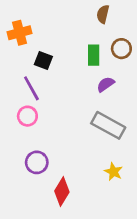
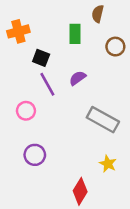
green rectangle: (94, 55) -> (75, 34), moved
purple semicircle: (106, 84) -> (78, 78), moved
purple line: (31, 88) -> (47, 84), moved
red diamond: (62, 192) -> (80, 191), moved

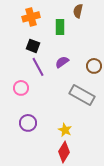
orange cross: (18, 31) -> (31, 17), moved
brown circle: (115, 47) -> (94, 66), moved
yellow star: (108, 164) -> (65, 130), moved

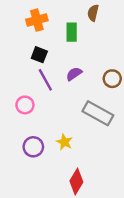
yellow star: (65, 130) -> (64, 142), moved

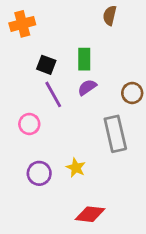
orange cross: (37, 20) -> (22, 24), moved
green rectangle: (72, 32) -> (84, 59), moved
gray rectangle: (98, 113) -> (115, 134), turned 48
red diamond: (76, 181) -> (90, 214), turned 65

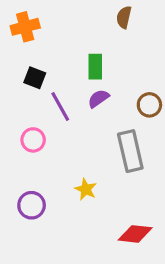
black square: (46, 65) -> (35, 78), moved
purple circle: (39, 173) -> (32, 205), moved
red diamond: (90, 214) -> (135, 234), moved

